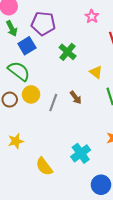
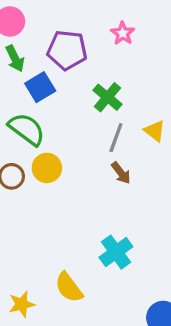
pink star: (92, 16) -> (123, 33), moved
gray line: (53, 103) -> (116, 138), moved
yellow star: (16, 141) -> (22, 304), moved
cyan cross: (81, 153) -> (116, 252), moved

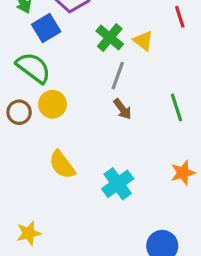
yellow triangle: (155, 131) -> (143, 41), moved
yellow semicircle: (69, 287) -> (62, 165), moved

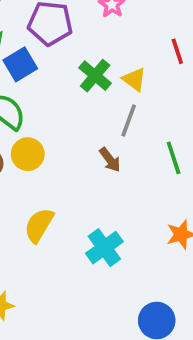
gray line: (118, 76) -> (129, 120), moved
yellow semicircle: (62, 165) -> (39, 225), turned 68

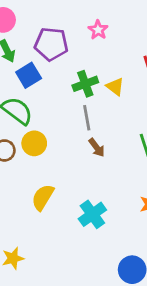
green cross: (95, 76) -> (85, 84), turned 30
gray line: (129, 120) -> (87, 118), moved, turned -30

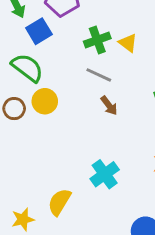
gray line: (87, 118) -> (99, 75), turned -55
yellow semicircle: (43, 197) -> (59, 202), moved

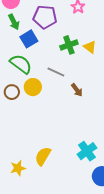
gray line: (99, 75) -> (56, 72), moved
cyan cross: (105, 174) -> (87, 151), moved

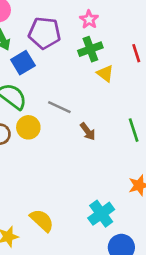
green cross: (69, 45) -> (90, 49), moved
yellow semicircle: (43, 156) -> (42, 220), turned 102

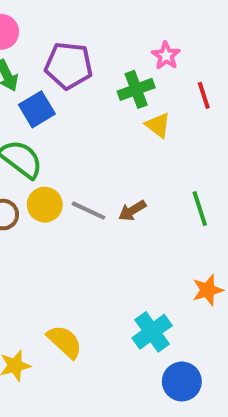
pink star: (89, 19) -> (166, 56), moved
gray line: (59, 107) -> (88, 211), moved
brown arrow: (88, 131) -> (132, 211), turned 96

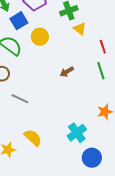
red line: (204, 95) -> (103, 47), moved
yellow circle: (45, 205) -> (40, 37), moved
gray line: (88, 211) -> (20, 99), moved

